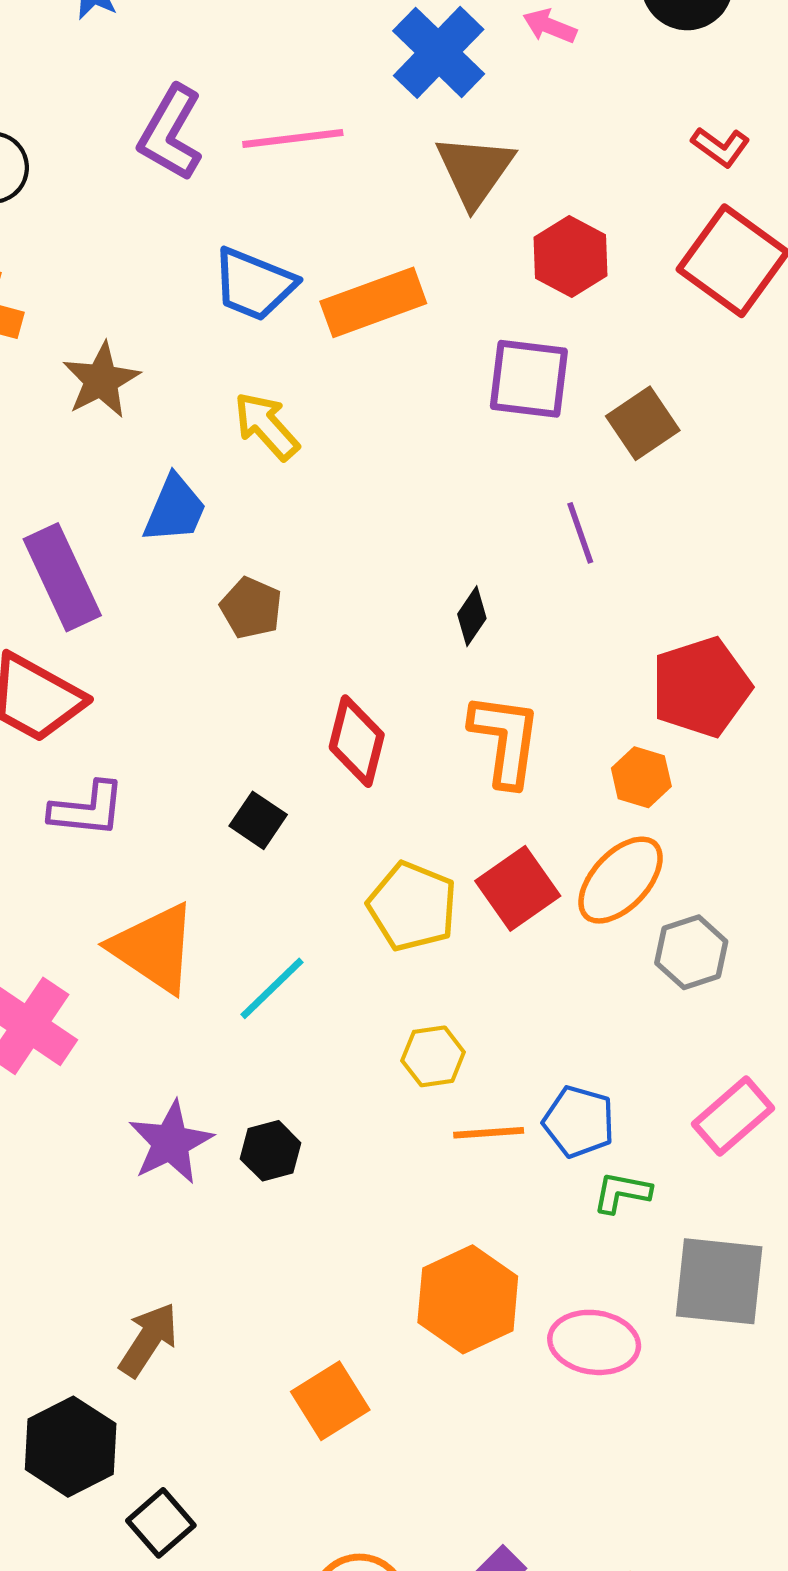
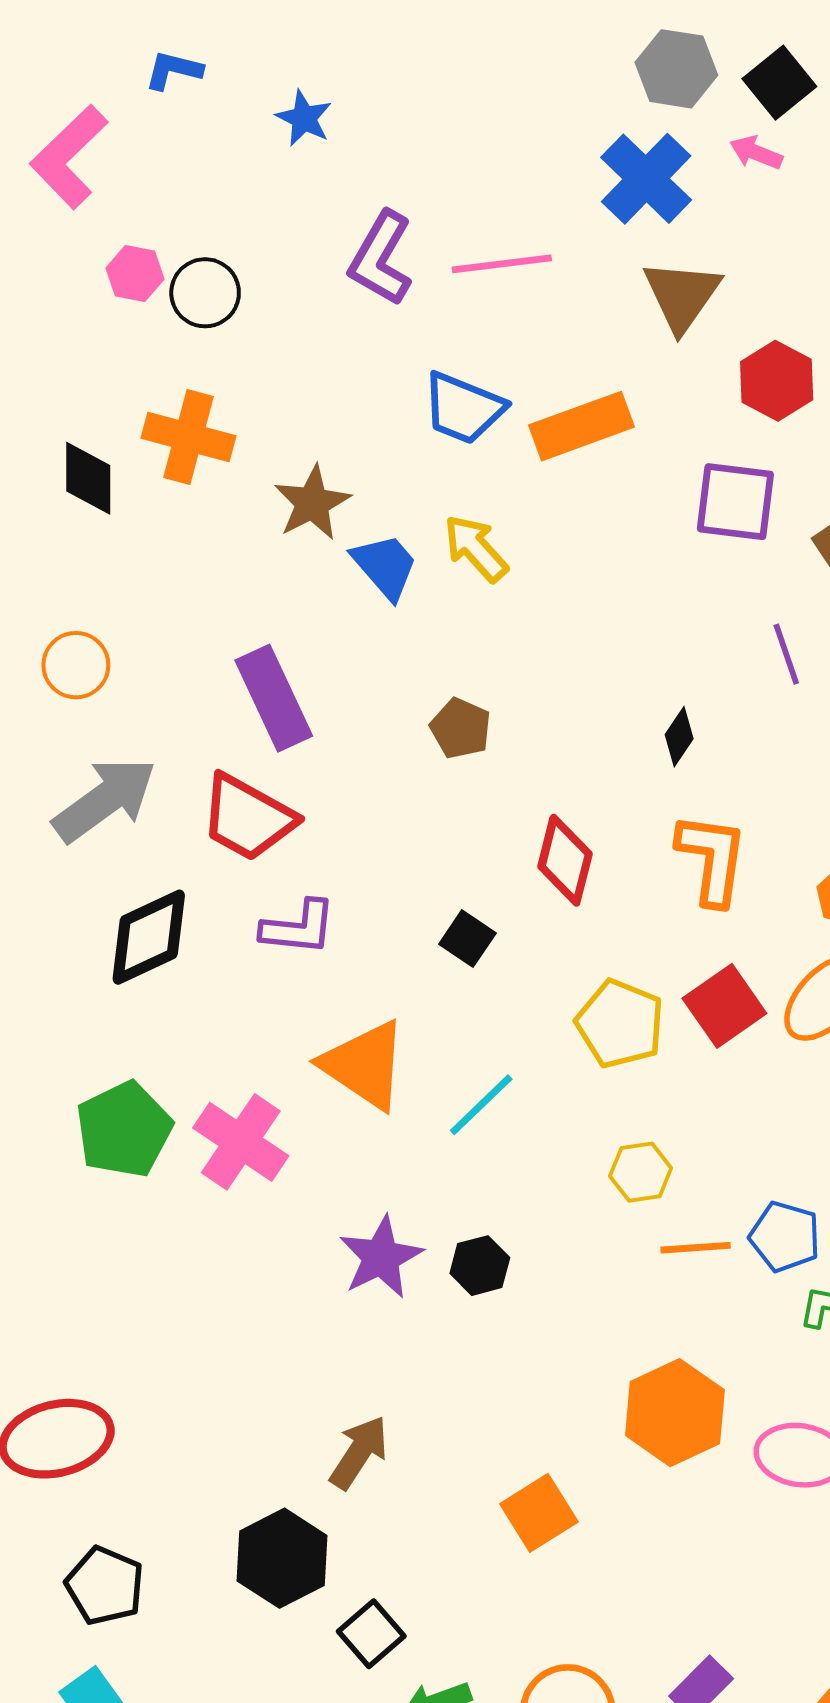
blue trapezoid: (175, 509) -> (385, 566), moved, turned -64

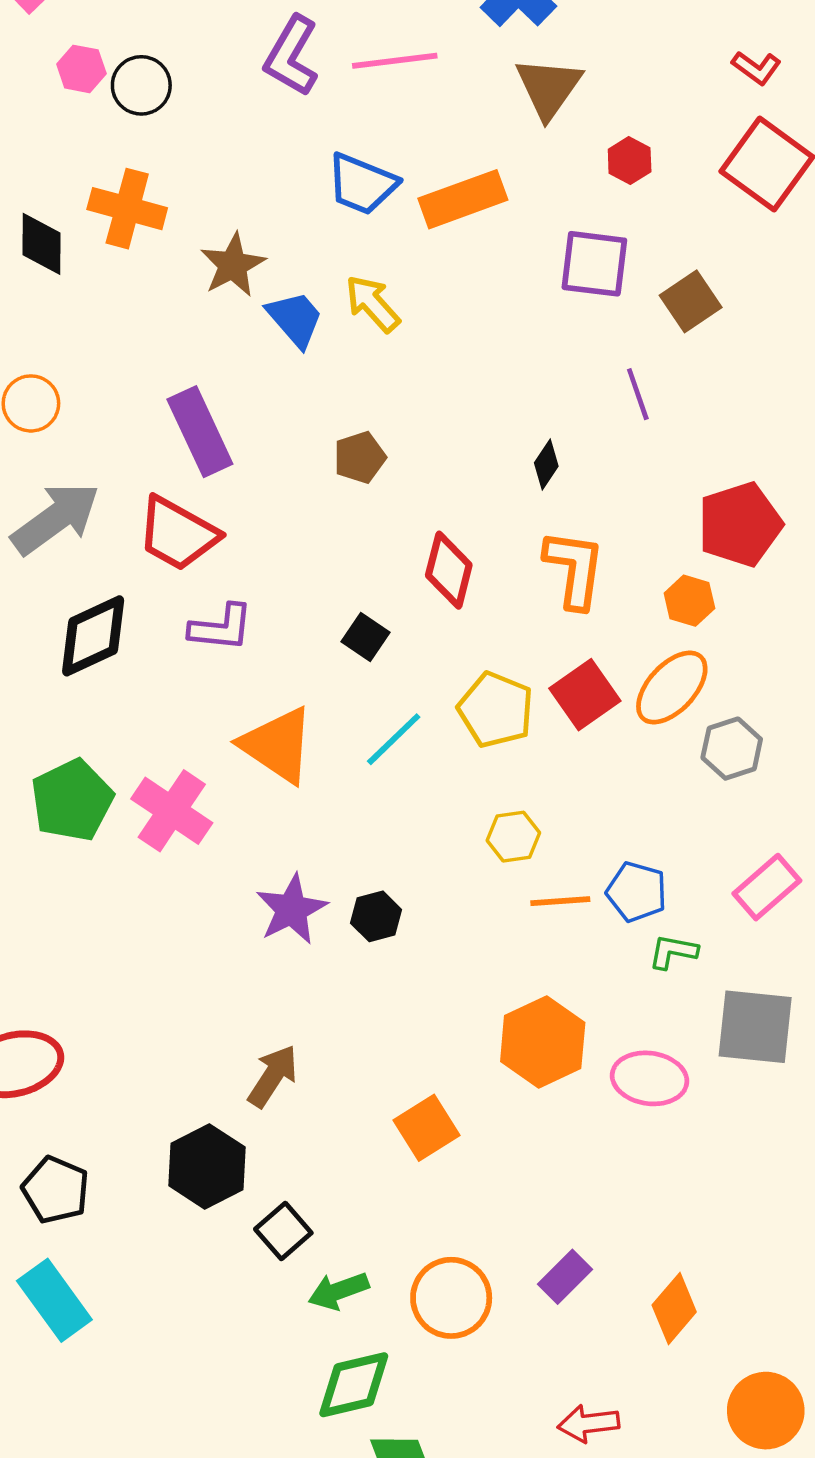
red hexagon: (777, 381) -> (630, 160), size x0.7
brown pentagon: (461, 728) -> (360, 457), turned 30
cyan line: (481, 1105) -> (394, 739), moved

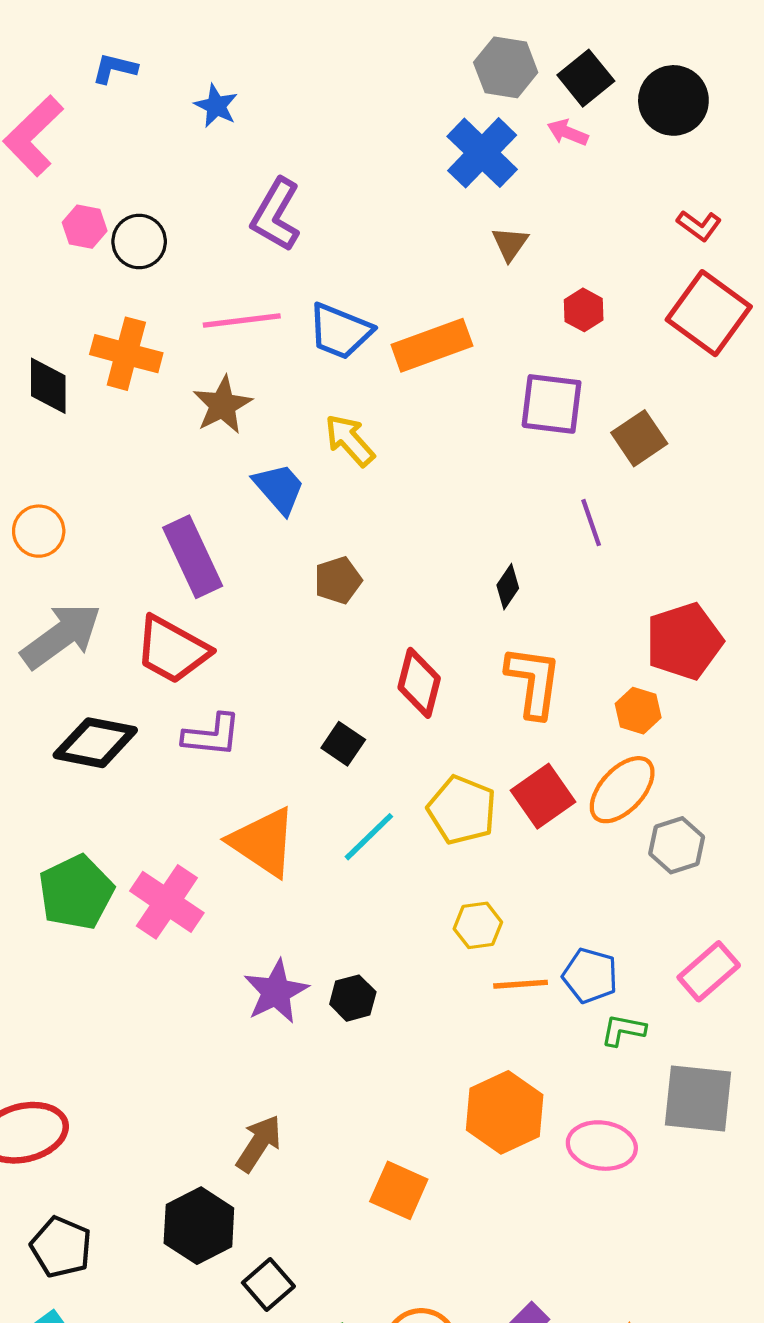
pink line: (395, 61) -> (242, 321), moved
brown triangle: (549, 88) -> (510, 244), size x0.6
blue trapezoid: (295, 319) -> (279, 488), moved
black diamond: (93, 636) -> (95, 743), turned 36
orange square: (427, 1128) -> (399, 1190), turned -34

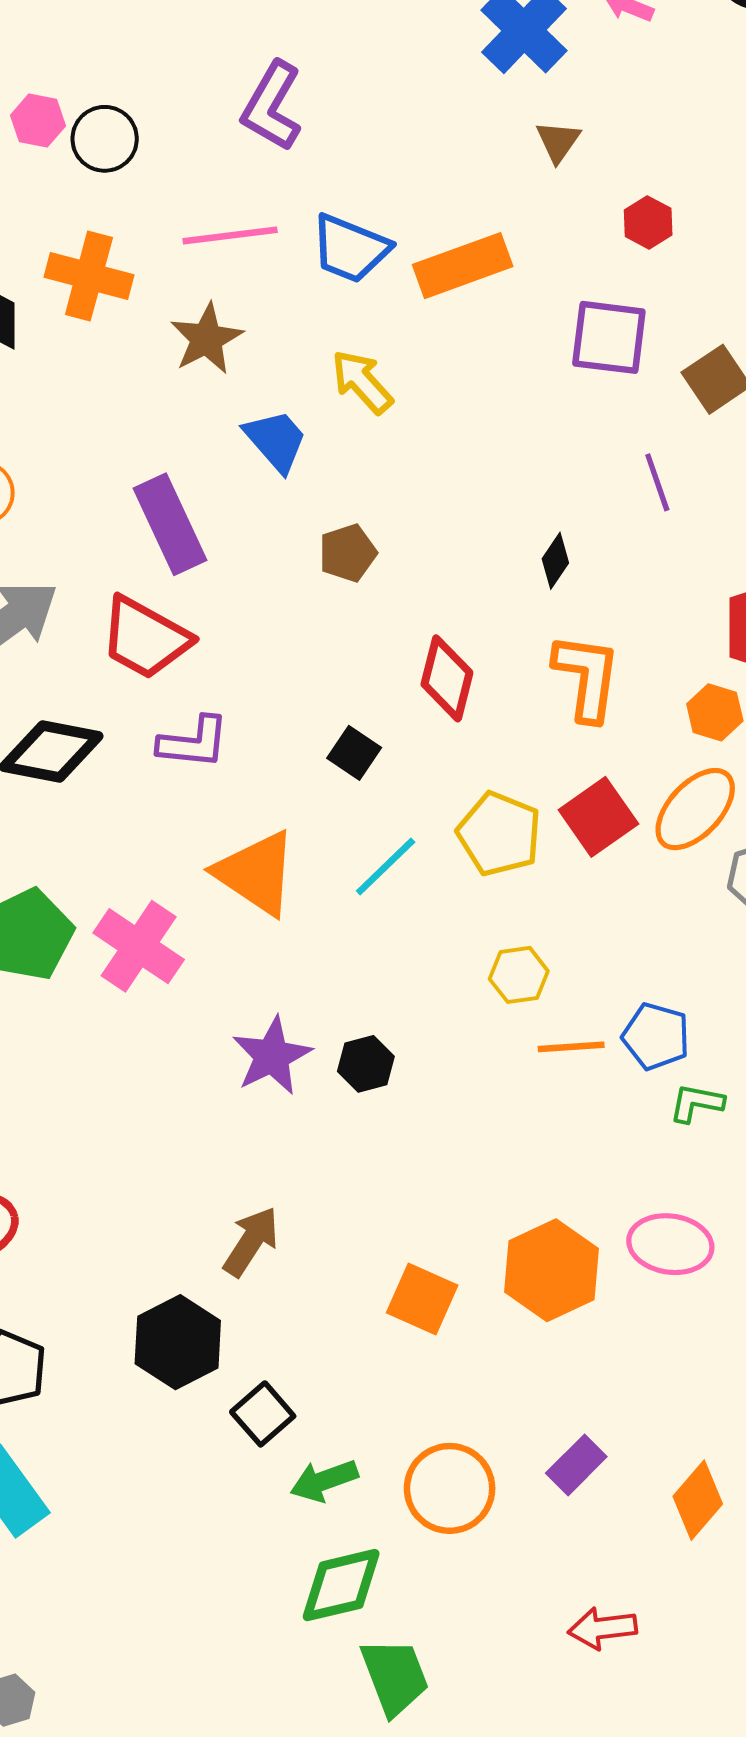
orange hexagon: (505, 1112) -> (551, 1270), moved

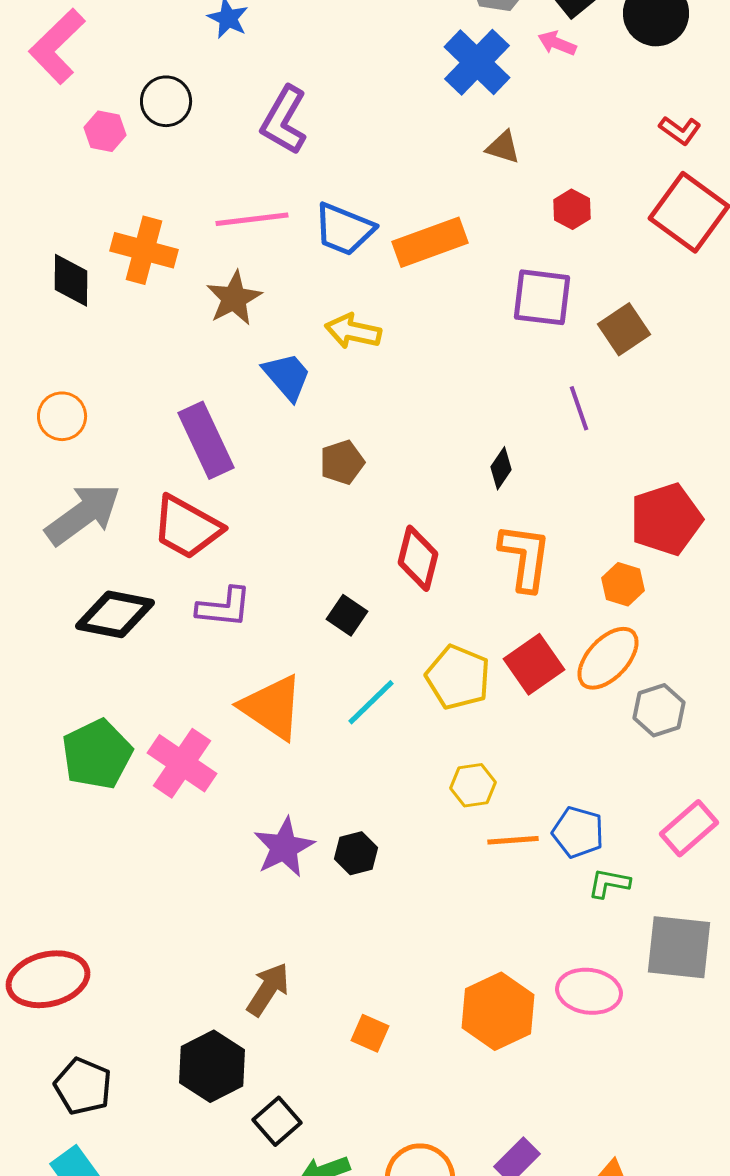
black circle: (105, 139) -> (166, 101), moved
brown triangle: (558, 141) -> (503, 147), turned -48
yellow arrow: (362, 382) -> (353, 331), turned -36
orange square: (422, 1299) -> (370, 1033), moved, size x0.7

